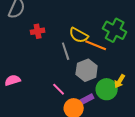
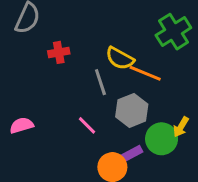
green cross: (115, 30) -> (173, 32), moved, turned 30
pink line: (59, 89) -> (87, 125), moved

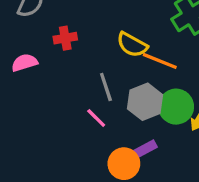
gray line: (100, 82) -> (106, 87), moved
pink semicircle: (22, 125) -> (24, 63), moved
green circle: (162, 139) -> (176, 107), moved

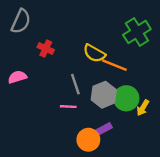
red cross: (65, 38) -> (46, 49), turned 35
pink semicircle: (24, 63) -> (17, 77), moved
pink line: (96, 118) -> (68, 107), turned -42

